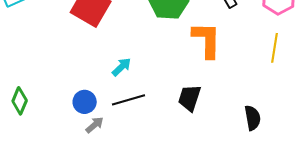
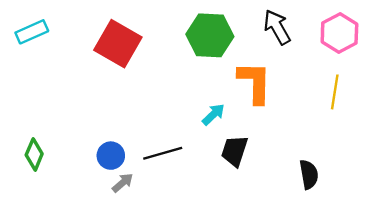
cyan arrow: (122, 67) -> (213, 114), moved

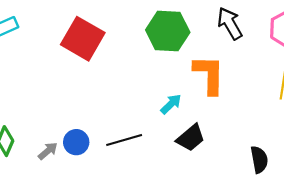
black trapezoid: (235, 151) -> (191, 138), turned -148
gray arrow: (123, 183) -> (48, 151), moved

